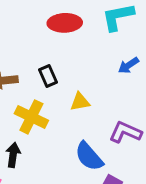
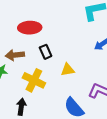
red ellipse: (65, 23) -> (30, 28), moved

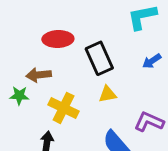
black rectangle: (46, 52) -> (99, 58), moved, size x1.6

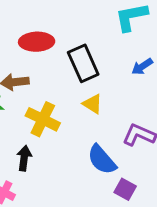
yellow triangle: (108, 94) -> (92, 104), turned 42

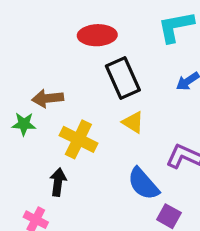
red ellipse: (37, 42) -> (97, 35), moved

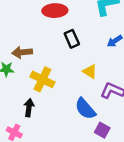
black rectangle: (123, 78) -> (72, 39), size x0.7
yellow triangle: (133, 122) -> (90, 71), moved

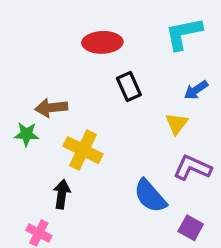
yellow triangle: (90, 71) -> (177, 124), moved, turned 35
purple square: (102, 130) -> (191, 228), moved

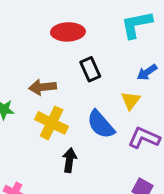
brown arrow: (51, 108) -> (43, 87), moved
black arrow: (62, 194) -> (69, 160), moved
blue semicircle: (150, 196) -> (101, 124), moved

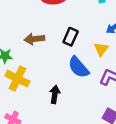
black rectangle: (90, 69) -> (71, 37), moved, turned 48
yellow cross: (52, 123) -> (17, 79), moved

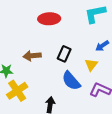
yellow cross: (17, 79) -> (17, 91), turned 30

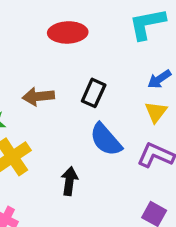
yellow triangle: (91, 65) -> (156, 112), moved

